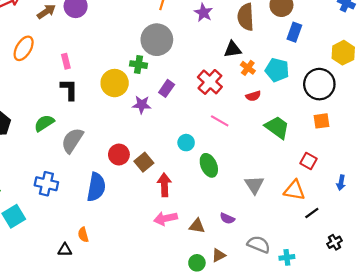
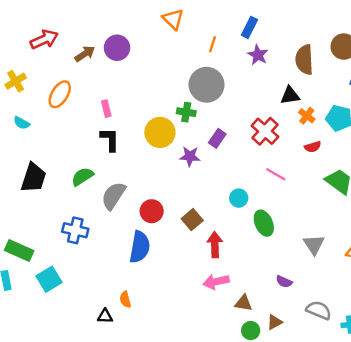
red circle: (119, 155) -> (152, 211), moved
blue cross: (46, 184) -> (75, 230), moved
brown triangle: (197, 226) -> (244, 303), moved

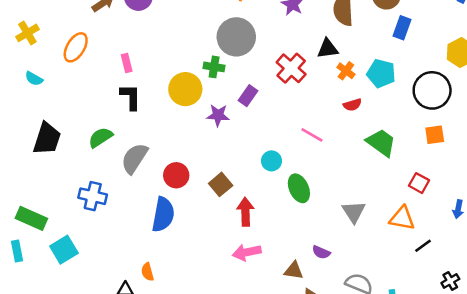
red cross: (265, 131) -> (291, 68), moved
brown triangle: (244, 303) -> (294, 271), moved

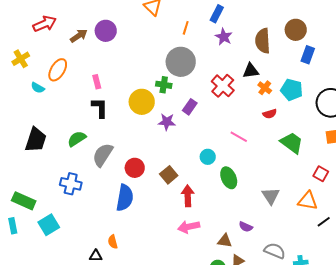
cyan semicircle: (34, 79) -> (38, 88), moved

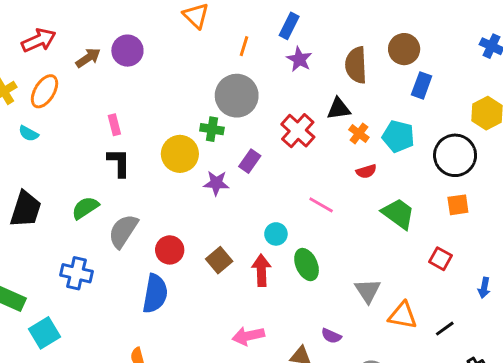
orange ellipse: (58, 70) -> (44, 91), moved
red arrow: (188, 196) -> (261, 270), moved
orange triangle: (308, 201) -> (403, 315), moved

